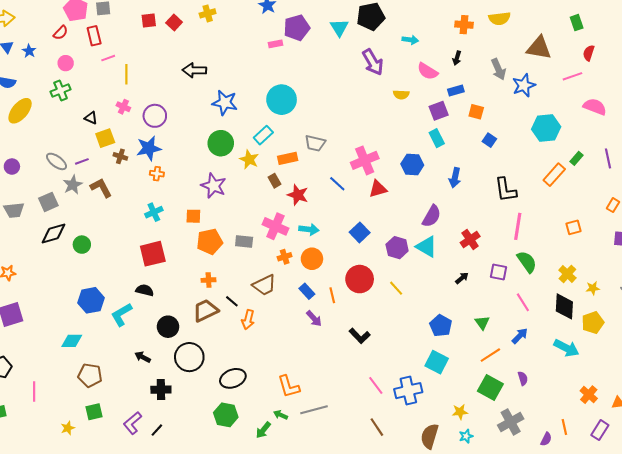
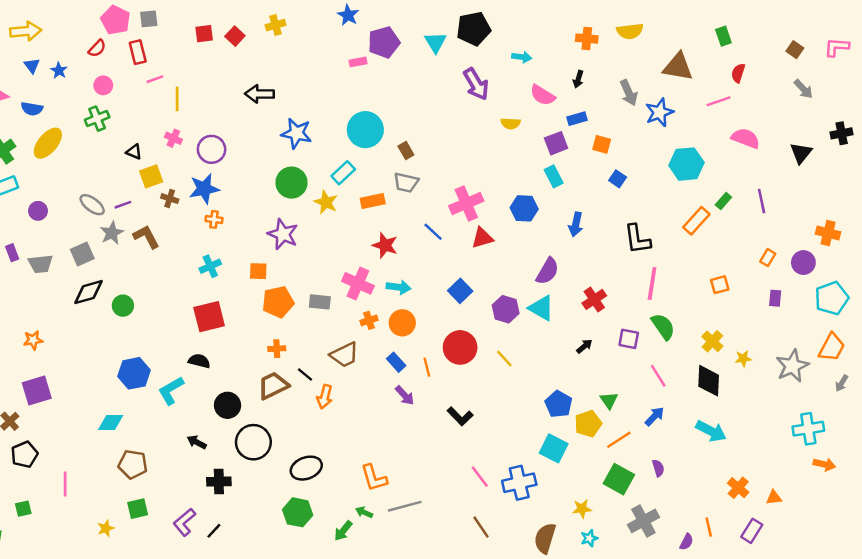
brown rectangle: (274, 181) -> (406, 151), moved
yellow pentagon: (593, 323) -> (588, 424), moved

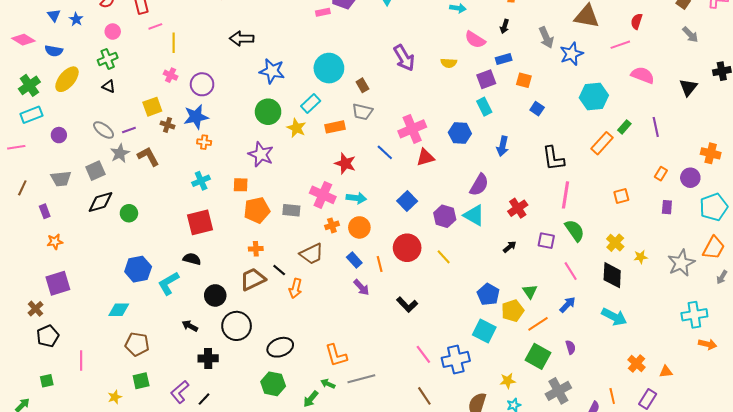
purple arrow: (476, 84) -> (404, 58), moved
black triangle: (134, 152) -> (109, 86), moved
purple rectangle: (12, 253) -> (45, 211), moved

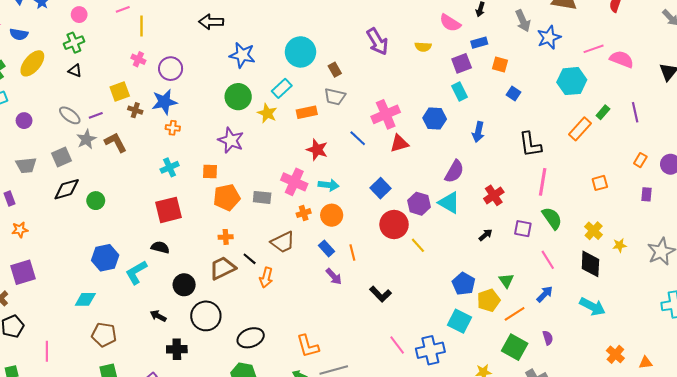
pink line: (620, 45) -> (594, 49), moved
red circle: (407, 248) -> (394, 224), moved

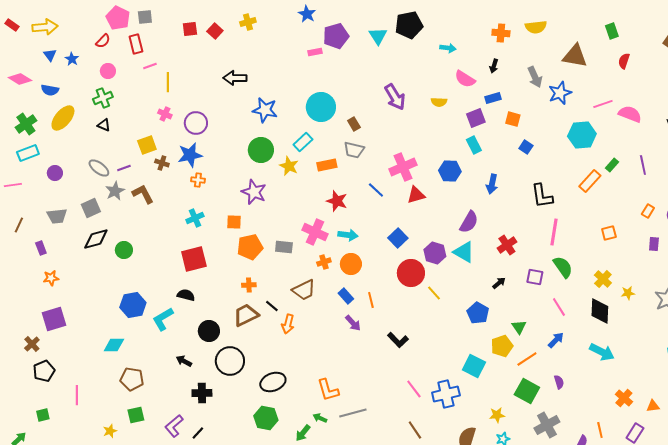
blue pentagon: (464, 284) -> (478, 313), moved

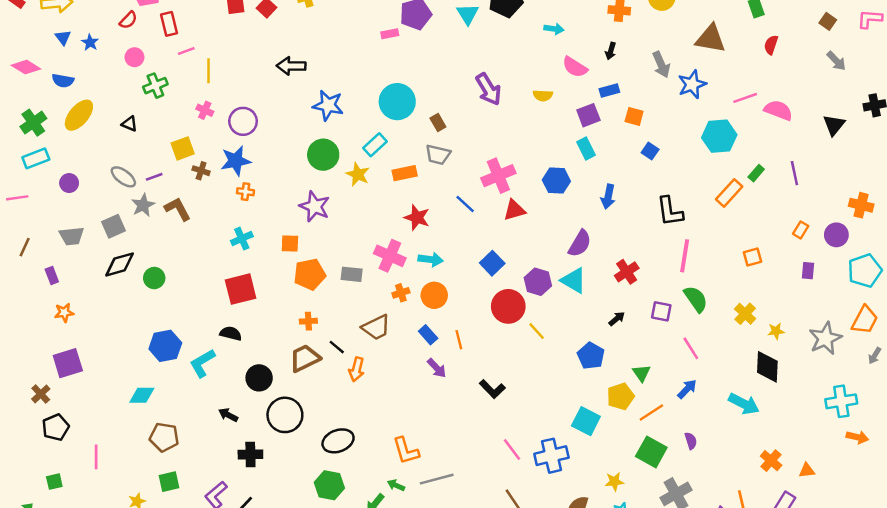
green cross: (103, 98) -> (155, 86), moved
black diamond: (600, 311) -> (767, 367), moved

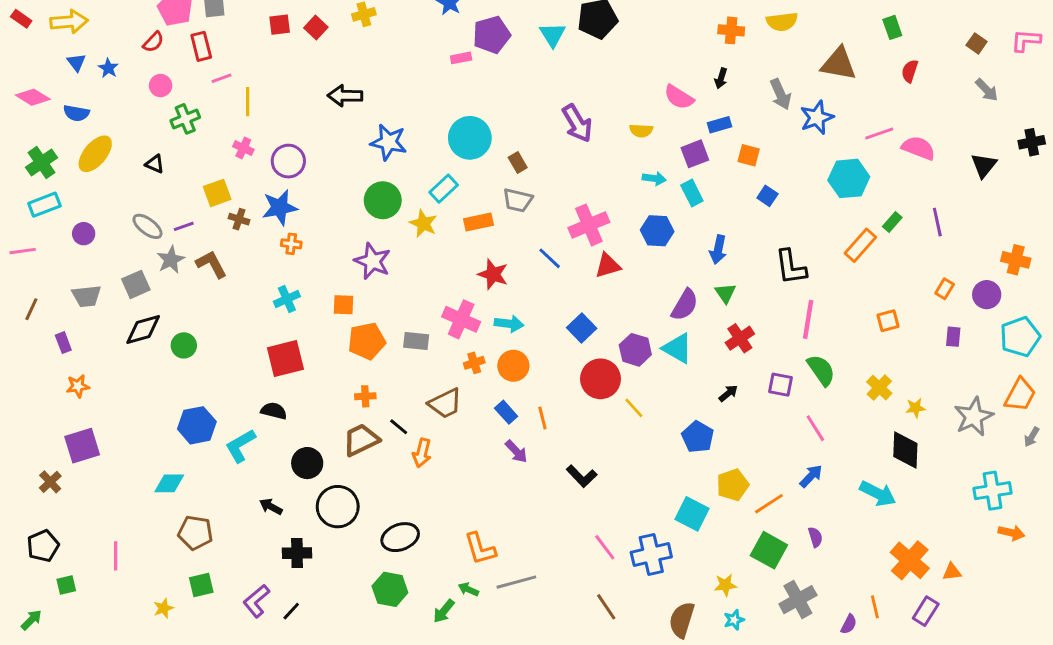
cyan arrow: (554, 29) -> (654, 178), moved
green triangle: (641, 373) -> (725, 293), moved
black pentagon: (56, 427) -> (43, 546), moved
orange cross: (771, 461) -> (910, 560), size x1.5

